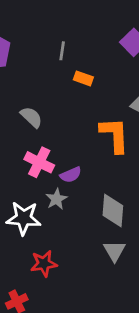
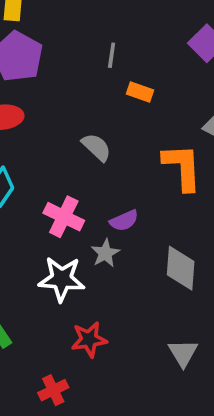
gray semicircle: (31, 117) -> (96, 147), moved
pink cross: (39, 162) -> (64, 217), moved
gray triangle: (114, 251) -> (183, 353), moved

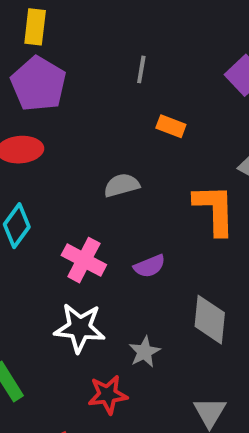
gray line: (112, 55) -> (141, 69), moved
gray semicircle: (96, 147) -> (122, 185), turned -60
gray star: (105, 253) -> (144, 352), moved

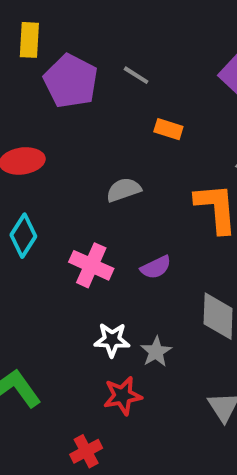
gray line: (141, 69) -> (136, 75), turned -64
purple pentagon: (38, 84) -> (71, 81), moved
white star: (80, 328) -> (112, 340), moved, size x0.7

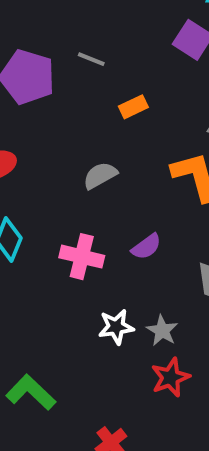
orange rectangle: (168, 129) -> (133, 107), turned -32
red star: (123, 396) -> (170, 377), moved

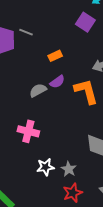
gray line: (91, 59) -> (26, 32), moved
purple semicircle: (146, 247) -> (57, 82), moved

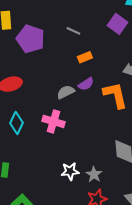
gray line: (26, 32) -> (73, 31), moved
pink cross: (28, 131) -> (54, 121), moved

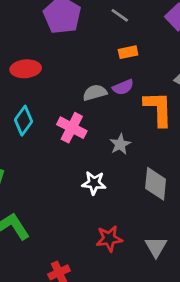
white star: (70, 171) -> (94, 183), moved
gray star: (94, 174) -> (120, 144), moved

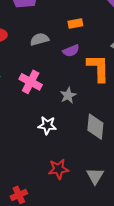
gray semicircle: (95, 93) -> (40, 39), moved

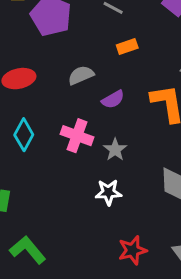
purple semicircle: (71, 51) -> (113, 99), moved
gray star: (68, 95) -> (115, 150), moved

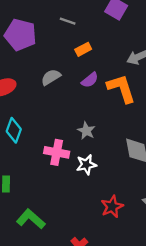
purple semicircle: (113, 99) -> (90, 80), moved
pink cross: (77, 136) -> (57, 152), moved

